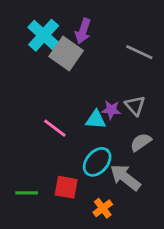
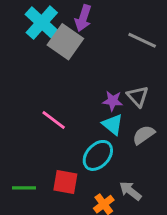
cyan triangle: (96, 120) -> (113, 124), moved, turned 35
gray arrow: (125, 177) -> (130, 191), moved, size x0.7

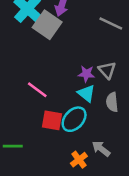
gray semicircle: (144, 135) -> (112, 102), turned -60
red square: (65, 182) -> (52, 120), moved

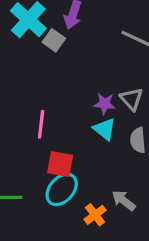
gray square: (47, 25) -> (54, 40), size x0.6
pink line: (37, 90) -> (41, 124), turned 60
cyan ellipse: (74, 119) -> (62, 189), moved

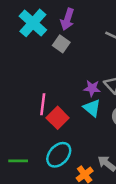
gray square: (54, 40) -> (61, 44), moved
red square: (60, 164) -> (58, 118), moved, turned 35

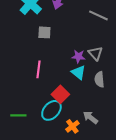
gray square: (61, 44) -> (44, 32), moved, turned -32
red square: (58, 118) -> (60, 94), moved

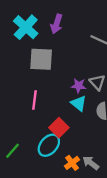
gray square: (44, 32) -> (41, 59), size x1.6
green line: (18, 115) -> (12, 151), turned -49
gray arrow: (90, 117) -> (91, 163), moved

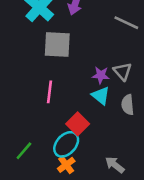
orange cross: (72, 163) -> (66, 165), moved

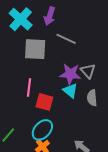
gray line: (126, 23) -> (66, 39), moved
purple star: (101, 75) -> (70, 74), size x1.5
red square: (78, 124) -> (44, 102), moved, turned -30

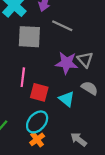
cyan triangle: (70, 91) -> (67, 99), moved
gray semicircle: (92, 98) -> (90, 88), turned 126

